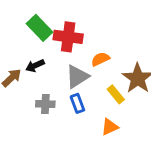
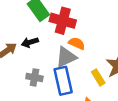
orange semicircle: (100, 59) -> (77, 43), moved, turned 42
blue rectangle: (77, 103) -> (63, 81), size x1.6

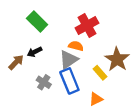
red cross: (63, 21) -> (87, 26), moved, turned -35
gray cross: (34, 77) -> (44, 82), turned 32

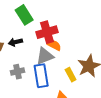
red cross: (87, 26) -> (47, 32), moved
gray cross: (44, 82) -> (18, 72), turned 32

